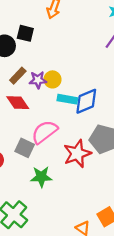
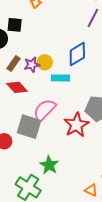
blue diamond: (86, 101) -> (77, 54), moved
gray square: (25, 148) -> (29, 127), size x1.4
green star: (41, 177) -> (49, 165), moved, turned -30

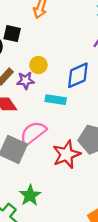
yellow circle: (45, 62) -> (38, 65), moved

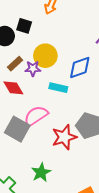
yellow circle: (38, 65) -> (45, 56), size x1.5
green star: (30, 195) -> (41, 172), moved

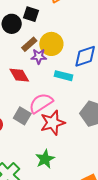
brown rectangle: (15, 64) -> (29, 44), moved
gray square: (17, 129) -> (22, 116), size x0.7
red star: (64, 137) -> (53, 123), moved

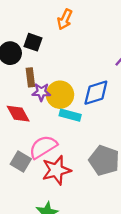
brown rectangle: (29, 44) -> (30, 77), turned -56
yellow circle: (51, 44) -> (60, 95), moved

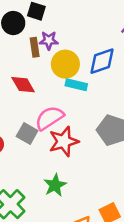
purple star: (41, 92) -> (49, 40), moved

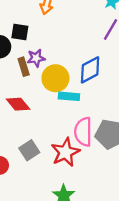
pink semicircle: (49, 118) -> (83, 132), moved, turned -48
gray square: (27, 134) -> (29, 150), turned 36

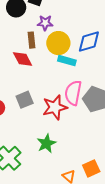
brown rectangle: (24, 67) -> (31, 40), moved

